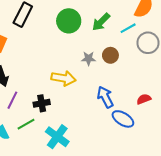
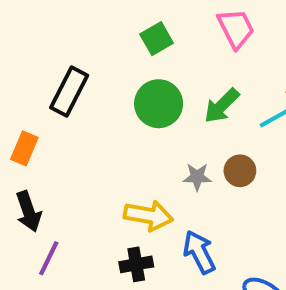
blue arrow: (105, 97) -> (199, 252), moved
black cross: (42, 103) -> (136, 264), moved

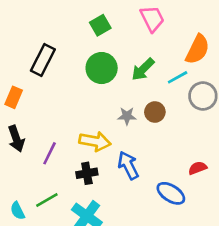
purple line: (49, 258) -> (50, 153), moved

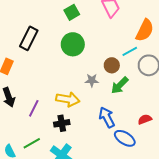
green arrow: (143, 69) -> (120, 85), moved
brown circle: (155, 112) -> (112, 65), moved
blue arrow: (128, 165) -> (107, 117), moved

